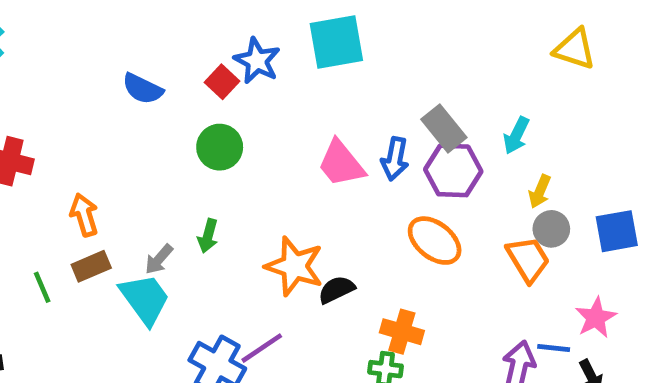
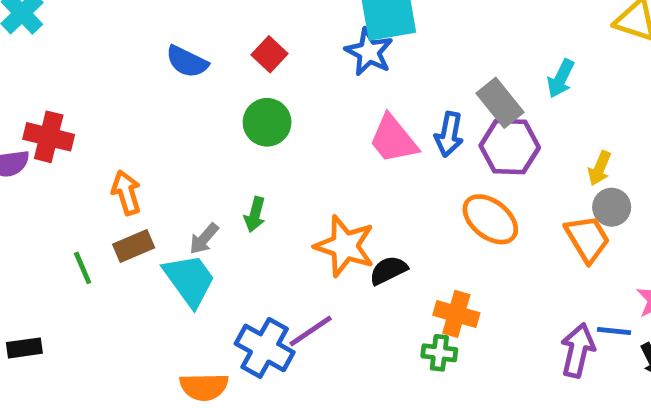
blue star: (257, 61) -> (369, 52), moved
cyan arrow: (516, 135) -> (561, 79), moved

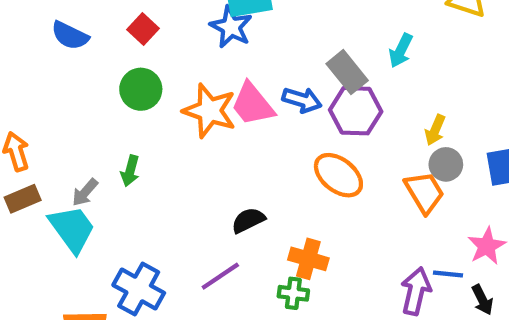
blue arrow: (449, 134) -> (302, 100), turned -84
orange star: (345, 246) -> (210, 111), moved
purple line: (311, 331) -> (220, 276), moved

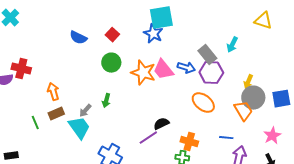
gray circle: (446, 164) -> (253, 98), size x1.5
blue line: (448, 274) -> (226, 138), moved
purple line: (220, 276) -> (148, 138), moved

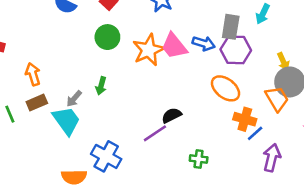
gray rectangle: (207, 55) -> (231, 27), turned 48
orange star: (143, 73) -> (148, 50), turned 30
yellow arrow: (248, 82) -> (283, 61), turned -48
blue line: (226, 138) -> (255, 133), turned -48
orange cross: (189, 142) -> (245, 119), moved

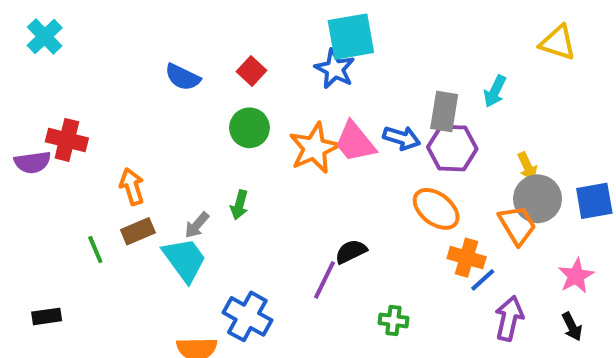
purple line: (155, 133) -> (325, 280), turned -30

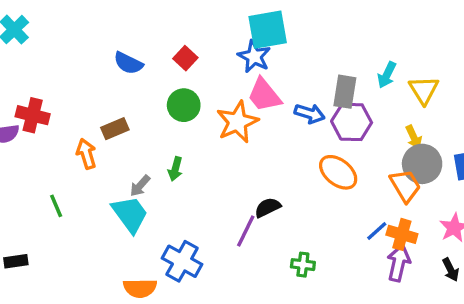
yellow triangle: (558, 43) -> (424, 90), moved, turned 40
pink trapezoid: (355, 142) -> (264, 95), moved
brown rectangle: (138, 231) -> (115, 129), moved
orange cross: (467, 258) -> (402, 234), moved

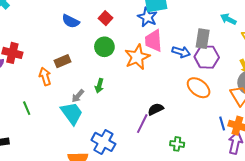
cyan arrow: (387, 75) -> (228, 19), moved, turned 91
pink trapezoid: (264, 95) -> (154, 41), turned 35
blue line: (377, 231) -> (222, 124), turned -64

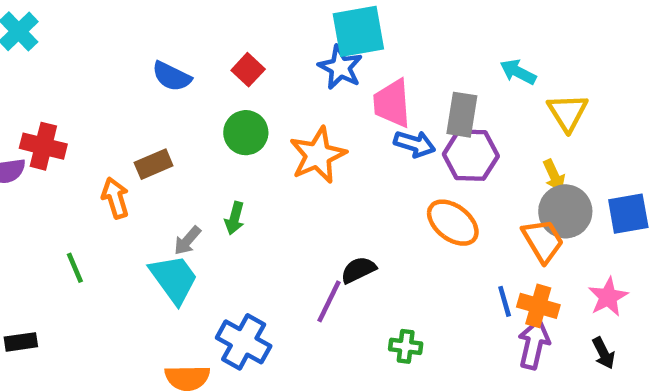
pink trapezoid: (154, 41) -> (392, 103), moved

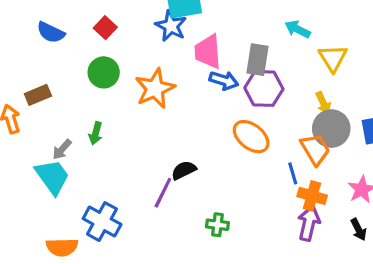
blue line: (505, 301) -> (293, 173), moved

